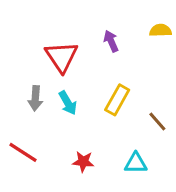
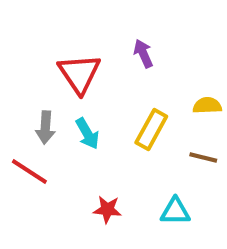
yellow semicircle: (160, 30) -> (207, 106), moved
brown line: (157, 121) -> (203, 157), turned -35
red line: (23, 152) -> (29, 171), moved

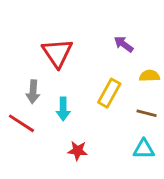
purple arrow: (143, 54) -> (124, 44), moved, turned -30
cyan arrow: (87, 133) -> (63, 109), moved, turned 30
cyan triangle: (175, 211) -> (144, 149), moved

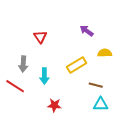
red triangle: (57, 53) -> (40, 37), size x0.6
yellow rectangle: (109, 93) -> (77, 65), turned 30
brown line: (147, 113) -> (96, 85), moved

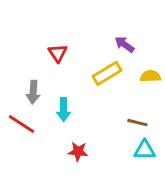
yellow rectangle: (77, 65) -> (107, 73), moved

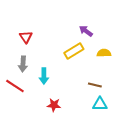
red triangle: (58, 53) -> (26, 37), moved

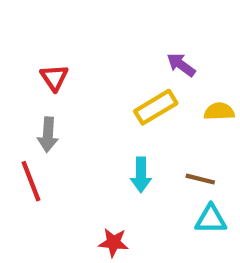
cyan arrow: (44, 76) -> (141, 175), moved
red line: (15, 86) -> (31, 181), turned 36
red star: (54, 105) -> (113, 243), moved

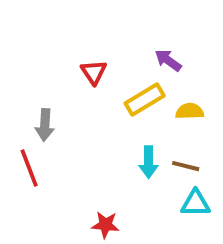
red triangle: (54, 78) -> (94, 72), moved
yellow semicircle: (219, 111) -> (190, 111), moved
cyan arrow: (141, 175) -> (149, 162), moved

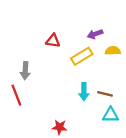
purple arrow: (168, 60) -> (95, 34), turned -56
red triangle: (94, 72) -> (53, 41), turned -48
yellow semicircle: (190, 111) -> (113, 51), moved

